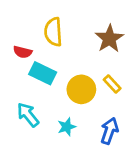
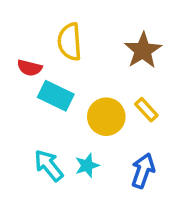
cyan arrow: (28, 115) -> (49, 165), moved

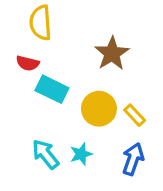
yellow semicircle: (70, 42) -> (41, 23), moved
brown star: (143, 50) -> (112, 54), moved
yellow rectangle: (146, 110) -> (135, 115), moved

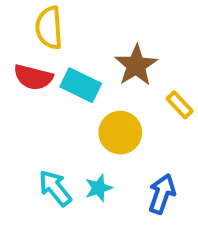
red semicircle: (28, 63) -> (33, 77), size x1.4
cyan rectangle: (52, 89) -> (81, 85), moved
yellow rectangle: (135, 115) -> (180, 105), moved

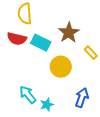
cyan star: (99, 188) -> (47, 105), moved

